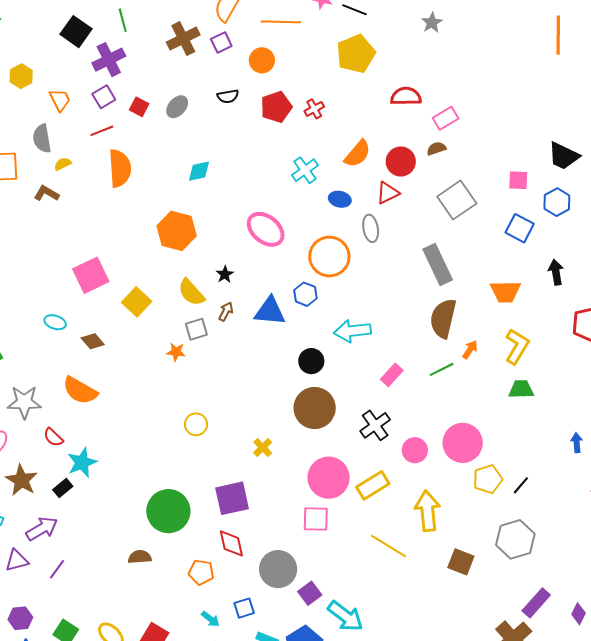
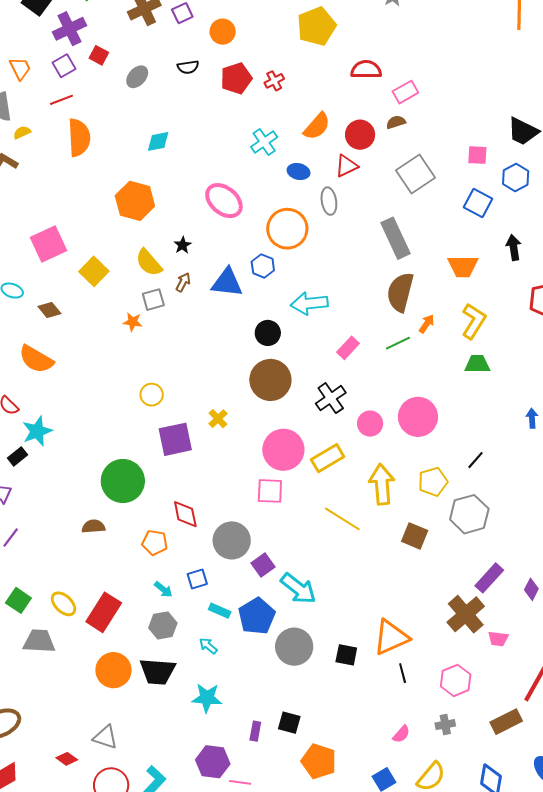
red square: (139, 107) -> (99, 55), moved
yellow pentagon: (488, 479) -> (433, 482), moved
purple square: (232, 498) -> (175, 439), moved

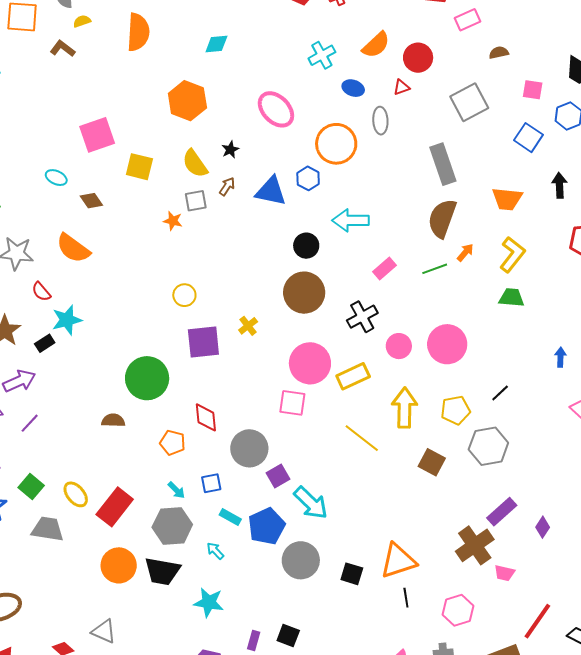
brown semicircle: (396, 122) -> (499, 53), moved
red triangle: (346, 166) -> (401, 87), size x0.7
yellow square: (94, 271) -> (139, 167), turned -36
gray hexagon: (163, 625) -> (172, 526), size x1.4

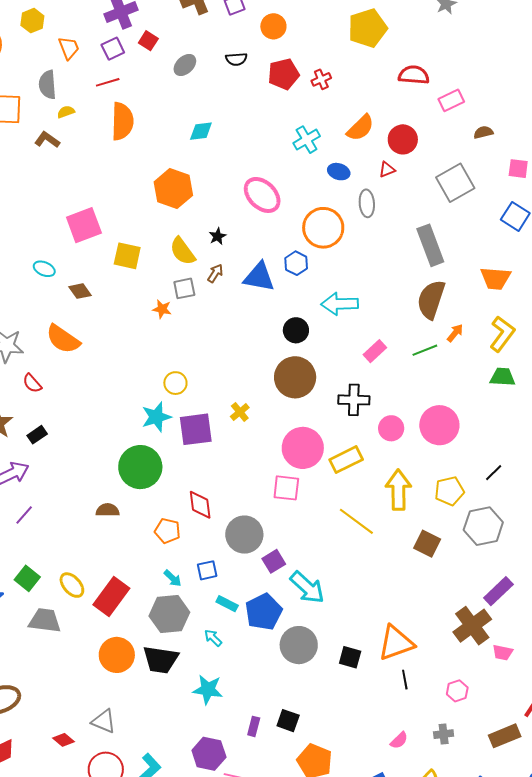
black cross: (362, 317) -> (354, 400), turned 32
cyan star: (67, 320) -> (156, 417), moved
pink hexagon: (458, 610) -> (457, 691), size x0.7

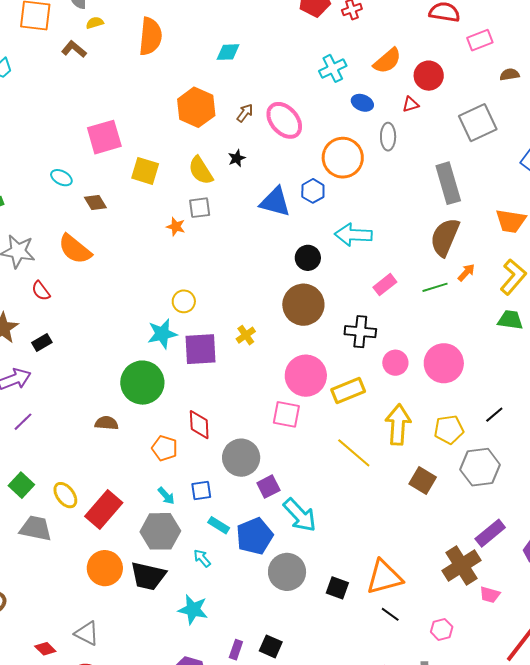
brown arrow: (215, 273) -> (245, 113), moved
black line: (405, 680) -> (390, 614), turned -48

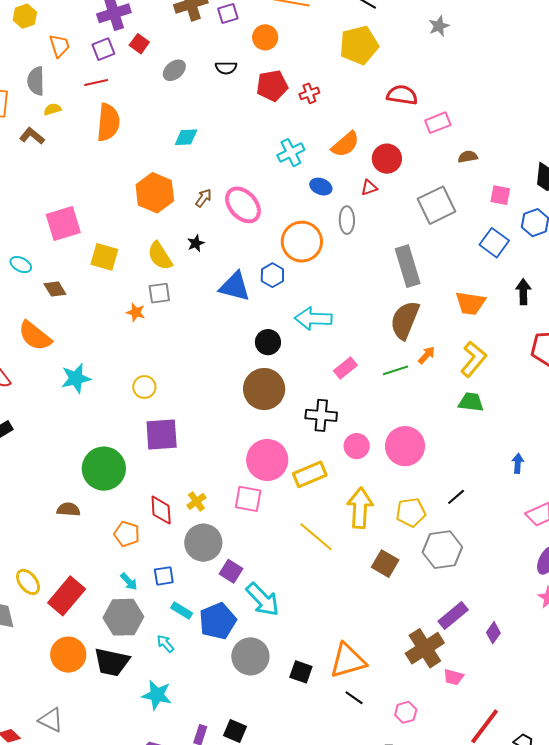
cyan star: (162, 334) -> (76, 378), moved
yellow cross: (246, 335) -> (196, 501), moved
purple square: (268, 487) -> (231, 571), turned -30

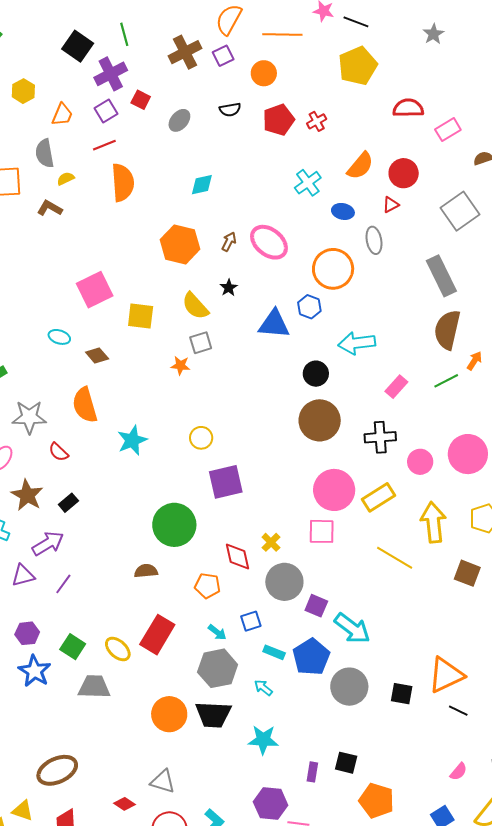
orange trapezoid: (59, 46) -> (62, 115), turned 50
orange semicircle: (35, 336) -> (85, 405), turned 45
red rectangle: (67, 596) -> (157, 635), moved

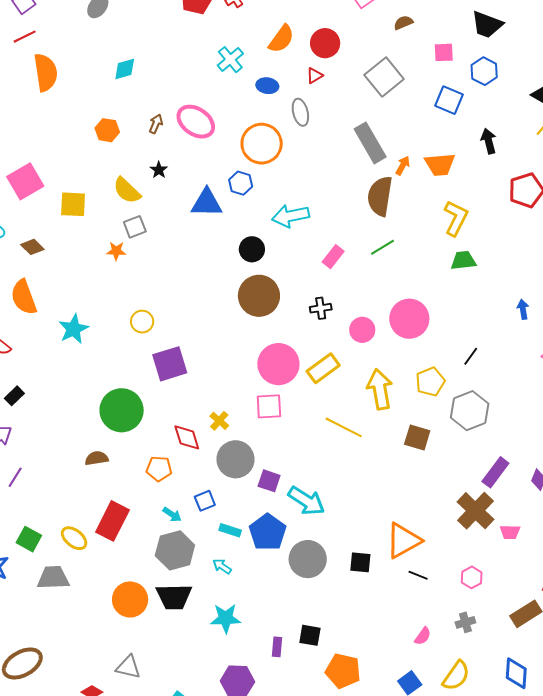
orange hexagon: (180, 244) -> (107, 130), size x0.6
orange arrow: (474, 361) -> (403, 165), moved
black cross: (380, 437) -> (321, 308), size x0.7

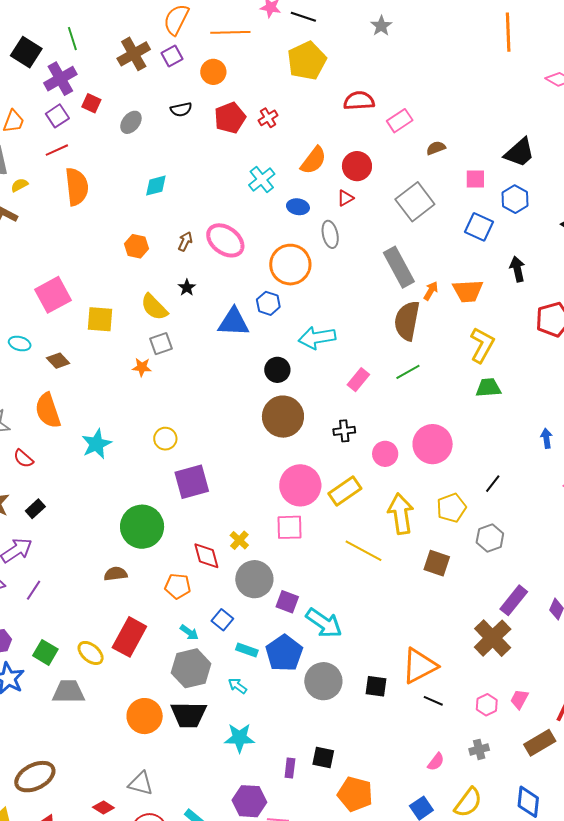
black trapezoid: (487, 25) -> (519, 153), turned -64
gray hexagon: (470, 411) -> (490, 538), size x0.7
blue square: (205, 501) -> (222, 620), turned -30
pink trapezoid: (510, 532) -> (519, 699), moved, turned 115

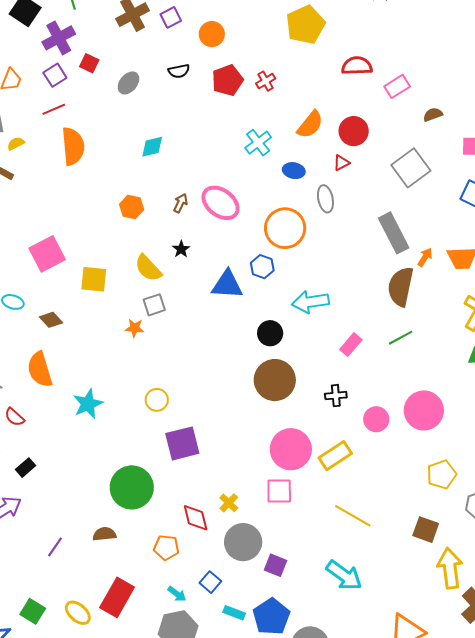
yellow arrow: (401, 514) -> (450, 568), moved
purple line: (34, 590) -> (55, 547), moved
cyan arrow: (324, 623) -> (344, 575), moved

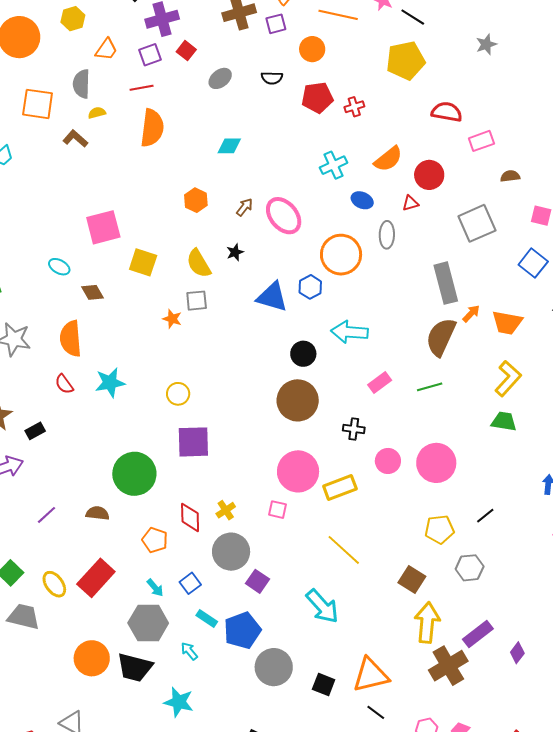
red semicircle: (15, 417) -> (64, 384), moved
pink square: (279, 491) -> (277, 510), size x0.7

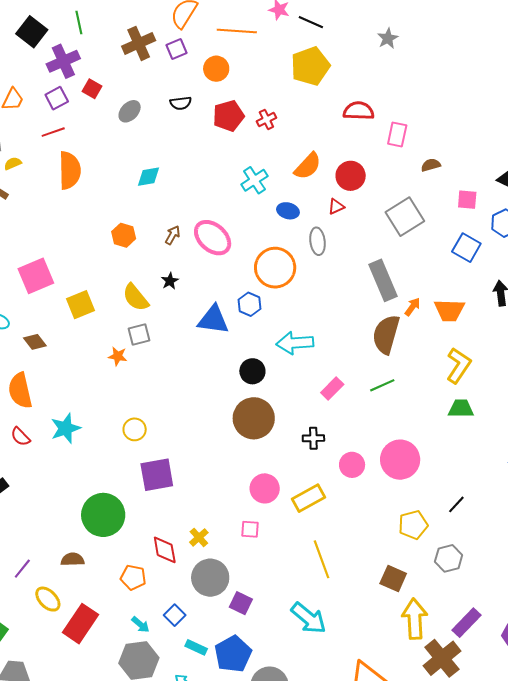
pink rectangle: (481, 141) -> (397, 135), turned -50
yellow square: (143, 262) -> (80, 305), turned -32
pink circle: (298, 471) -> (265, 488), size x0.7
yellow line: (344, 550) -> (322, 559), turned 36
yellow ellipse: (54, 584) -> (48, 599), moved

